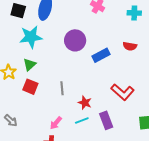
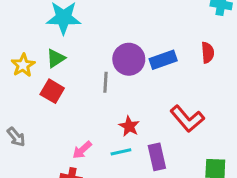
purple circle: (75, 40) -> (129, 59), moved
red semicircle: (130, 46) -> (208, 53), turned -112
gray line: (62, 88) -> (106, 82), moved

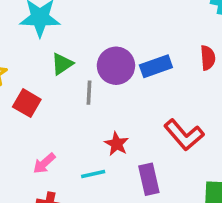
green triangle: (56, 58) -> (62, 64), moved
pink arrow: (82, 150) -> (44, 163), moved
cyan line: (121, 152) -> (93, 174), moved

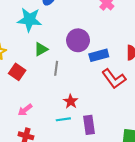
purple circle: (116, 66) -> (78, 40), moved
red L-shape: (184, 135) -> (114, 79), moved
cyan line: (93, 174) -> (63, 119), moved

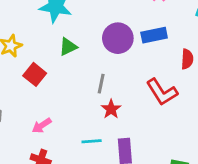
blue rectangle: (99, 55) -> (154, 35), moved
gray line: (56, 68) -> (101, 84), moved
red star: (71, 101) -> (111, 109), moved

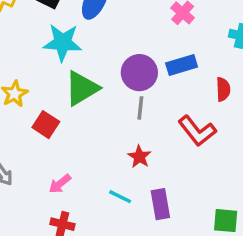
green triangle: (68, 47) -> (82, 88), size x1.6
gray line: (101, 84) -> (140, 108), moved
cyan line: (92, 141) -> (120, 197), turned 36

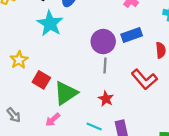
cyan star: (63, 43) -> (50, 24), turned 30
green triangle: (82, 88) -> (66, 93), moved

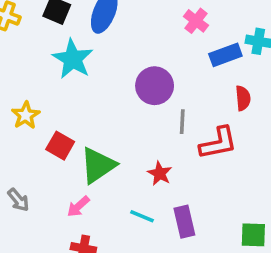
blue rectangle: (132, 35) -> (225, 55), moved
gray line: (105, 66) -> (182, 122), moved
red L-shape: (144, 79) -> (218, 143), turned -60

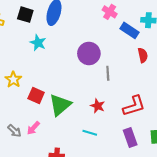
blue rectangle: (225, 55) -> (129, 30), turned 60
cyan star: (73, 59) -> (38, 43), size x0.7
red L-shape: (218, 143) -> (134, 106), moved
pink arrow: (78, 206) -> (33, 128), moved
purple rectangle: (184, 222) -> (130, 138), moved

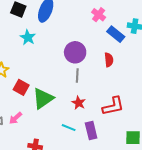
red semicircle: (143, 55) -> (109, 60), moved
gray line: (108, 73) -> (77, 76), moved
purple rectangle: (130, 138) -> (91, 131), moved

